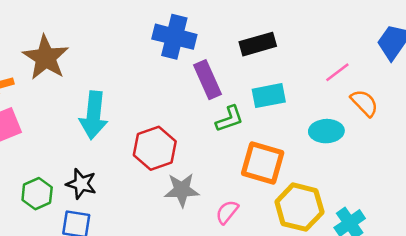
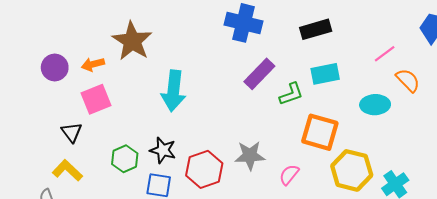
purple rectangle: (207, 80) -> (259, 74), moved, turned 68
red hexagon: (155, 148) -> (204, 169), moved

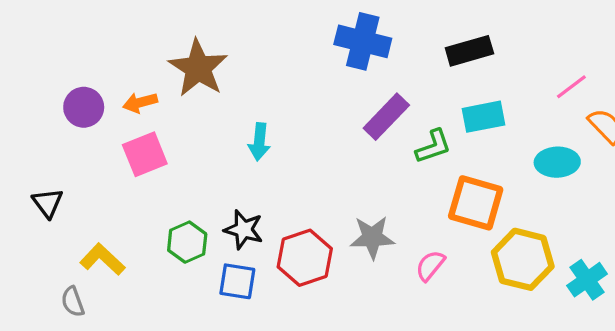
cyan arrow: (174, 91) -> (259, 142), size x0.6
black triangle: (72, 132) -> (48, 203), moved

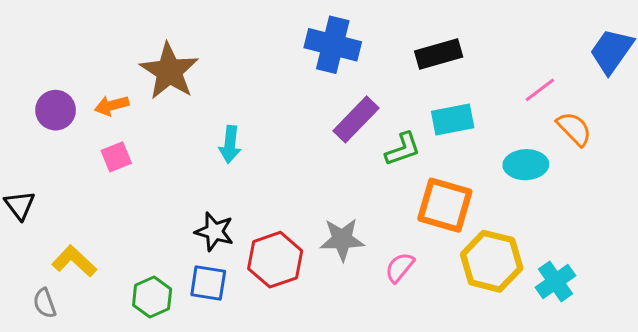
pink square: (145, 154) -> (116, 157), size x0.7
green hexagon: (187, 242) -> (152, 297), moved

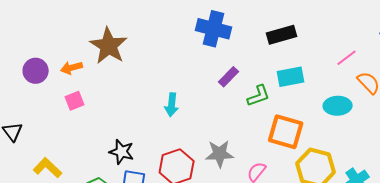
purple rectangle: (356, 119) -> (229, 77), size x0.7
cyan arrow: (230, 144) -> (172, 105), moved
black star: (214, 232) -> (122, 152), moved

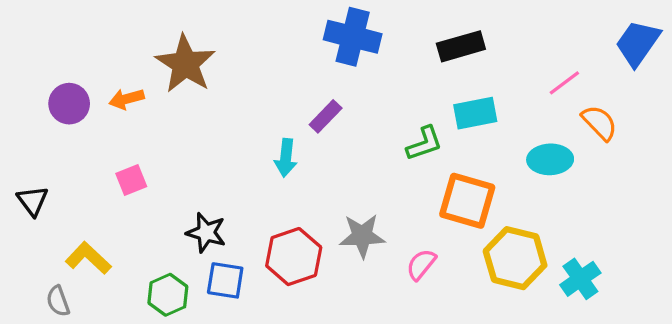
purple rectangle: (229, 77) -> (326, 116), moved
pink square: (75, 101) -> (131, 180), moved

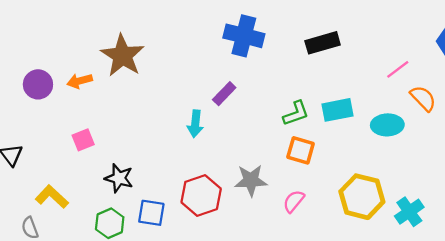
cyan rectangle: (475, 113) -> (338, 110), moved
orange square: (467, 201) -> (301, 150), moved, size x0.7
black star: (206, 233) -> (119, 178), moved

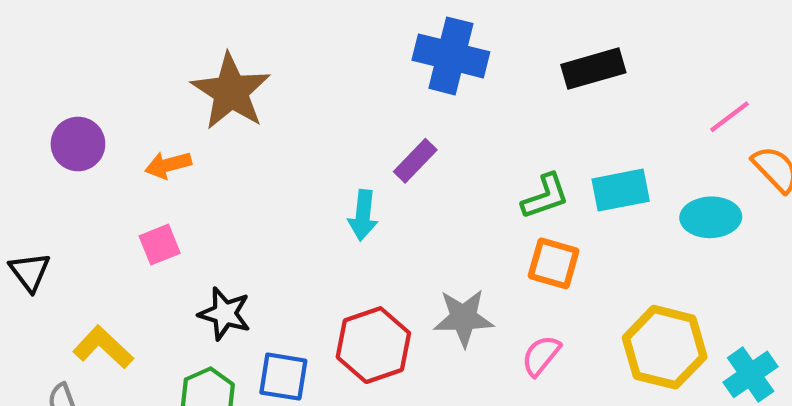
orange arrow: (80, 81) -> (168, 165), moved

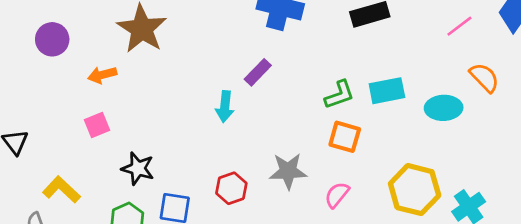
pink line: (730, 117) -> (459, 26), moved
purple circle: (78, 144) -> (52, 39), moved
red hexagon: (373, 345) -> (231, 188), size x0.7

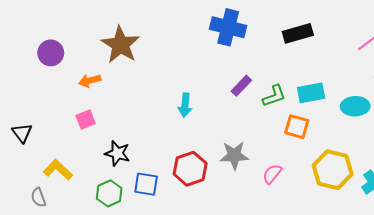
purple rectangle: (258, 72) -> (241, 86), moved
orange square: (345, 137) -> (297, 127), moved
red hexagon: (231, 188) -> (190, 169), size x1.4

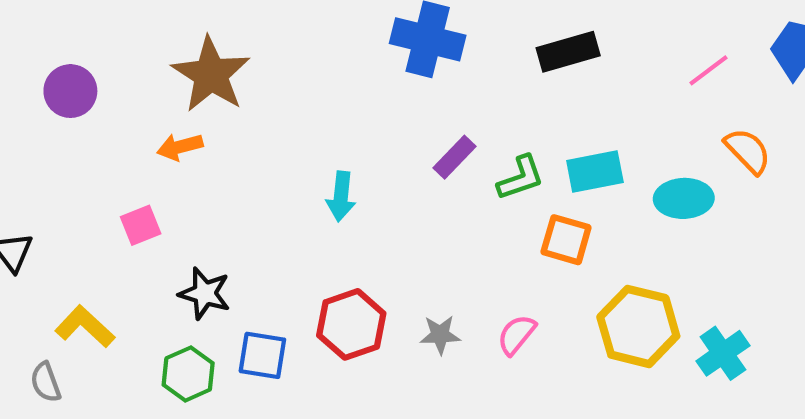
orange arrow: (90, 81) -> (180, 147), moved
gray star: (234, 155) -> (440, 335), moved, size x0.7

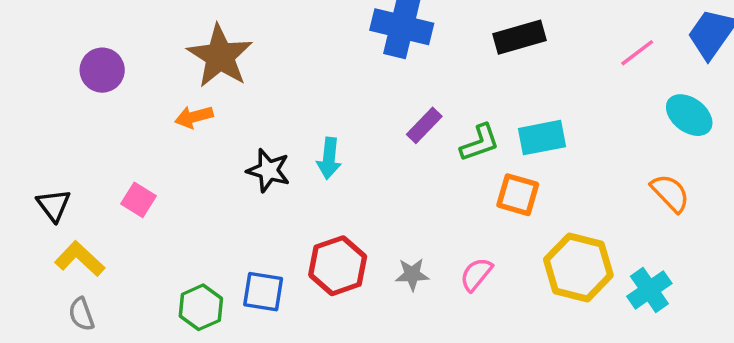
orange semicircle: (748, 151) -> (670, 193), moved
cyan ellipse: (684, 198) -> (689, 115), moved, turned 39
pink square: (141, 225) -> (139, 200), moved, turned -36
black star: (205, 293) -> (268, 170), moved
yellow L-shape: (85, 326) -> (80, 259), moved

